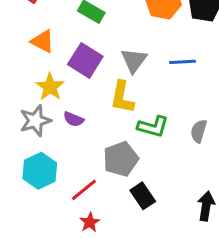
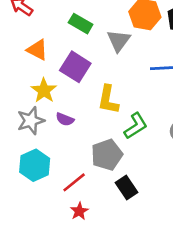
gray triangle: (134, 60) -> (119, 41), moved
green L-shape: (153, 127) -> (136, 126), turned -48

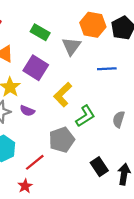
yellow L-shape: (108, 100) -> (63, 95), turned 35
black rectangle: (127, 188) -> (99, 167), moved
red star: (79, 211) -> (25, 186), moved

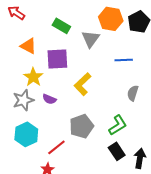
purple square: (36, 68) -> (57, 59), turned -35
green L-shape: (85, 116) -> (118, 125), moved
gray semicircle: (119, 119) -> (133, 93), moved

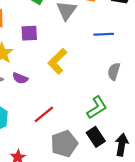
purple square: (57, 59) -> (29, 33), size x0.7
gray pentagon: (82, 126) -> (64, 144), moved
red line: (56, 147) -> (44, 114), moved

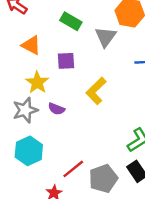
red line: (44, 114) -> (73, 169), moved

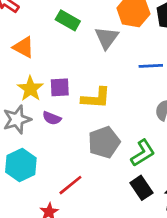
purple square: (66, 61) -> (60, 87), moved
yellow L-shape: (96, 91) -> (96, 98), turned -132
gray pentagon: (103, 179) -> (104, 142), moved

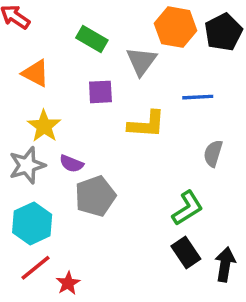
purple square: (60, 87) -> (100, 92), moved
yellow L-shape: (96, 98) -> (147, 124), moved
gray pentagon: (104, 142) -> (95, 196), moved
red line: (70, 185) -> (36, 268), moved

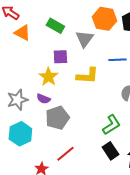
orange triangle: (36, 73) -> (22, 33), moved
yellow star: (44, 126) -> (48, 77), moved
red line: (36, 268) -> (65, 154), moved

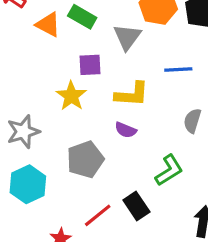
orange triangle: (22, 33) -> (48, 25), moved
purple semicircle: (43, 99) -> (126, 130), moved
black rectangle: (110, 151) -> (136, 206), moved

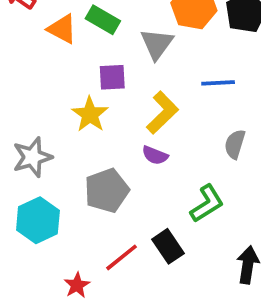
yellow L-shape: (132, 94) -> (162, 113), turned -48

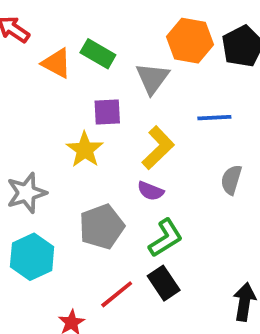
green L-shape: (207, 204) -> (166, 238), moved

